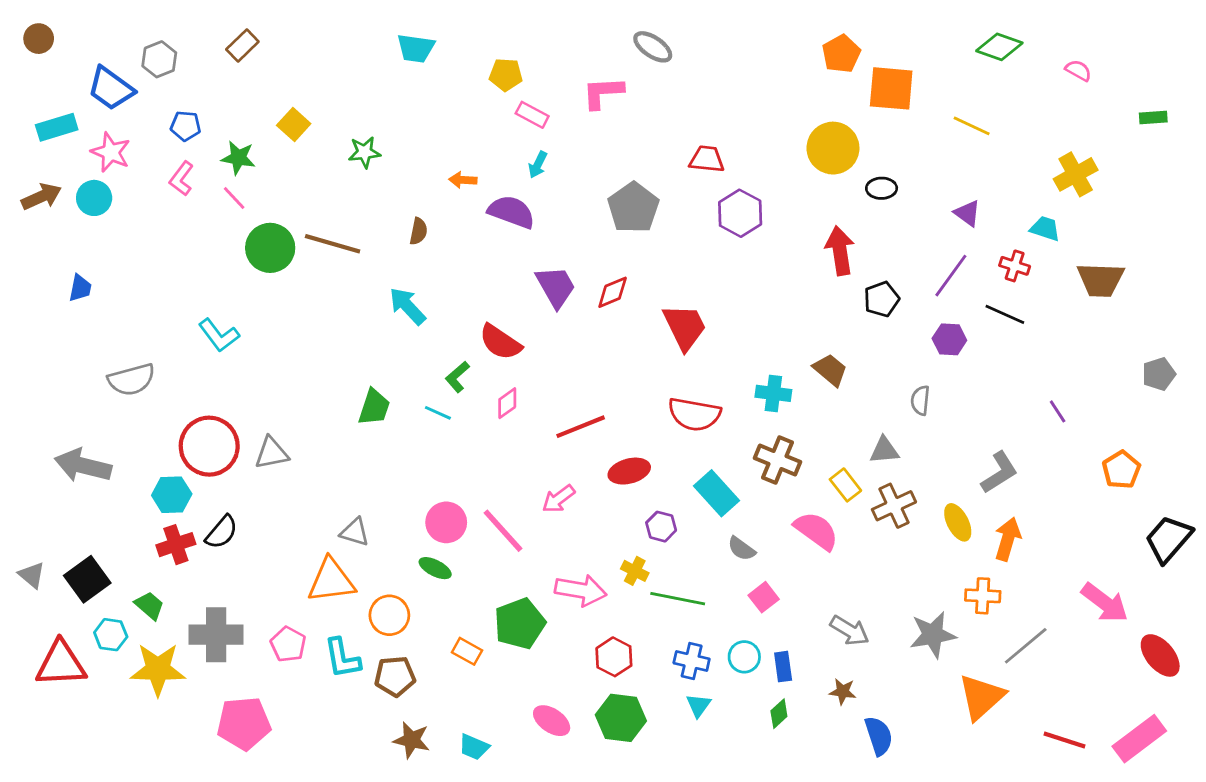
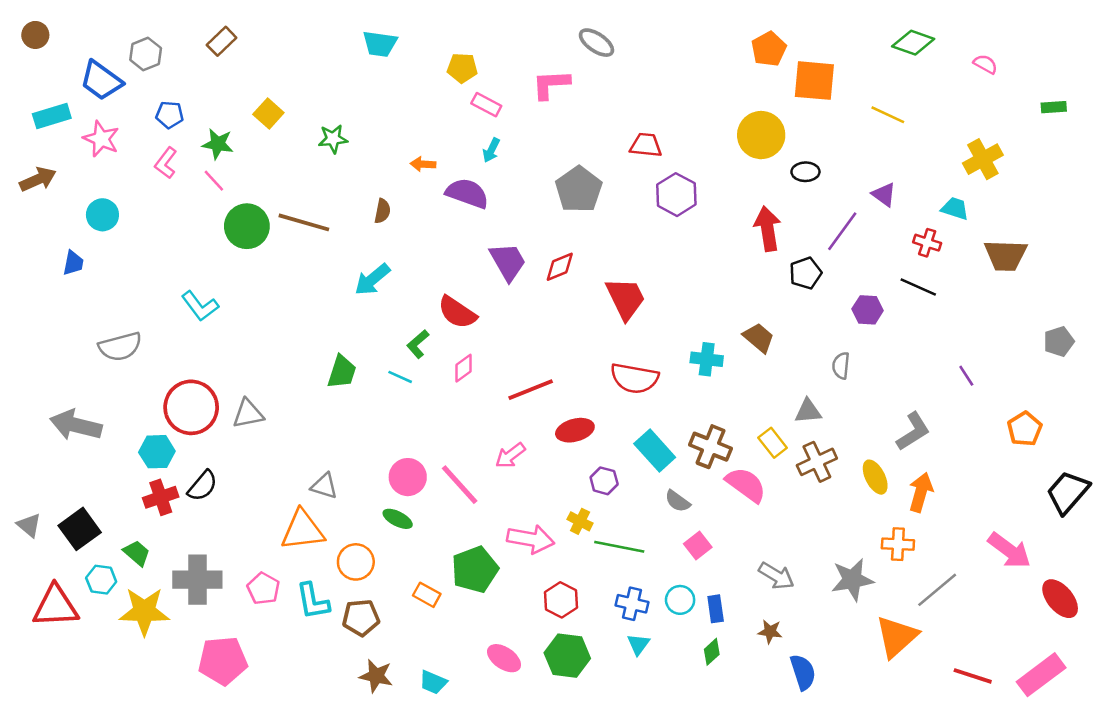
cyan circle: (94, 198) -> (102, 215), moved
purple line: (951, 276) -> (842, 231), moved
cyan arrow: (407, 306) -> (372, 279), turned -87
brown cross: (778, 460) -> (710, 447), moved

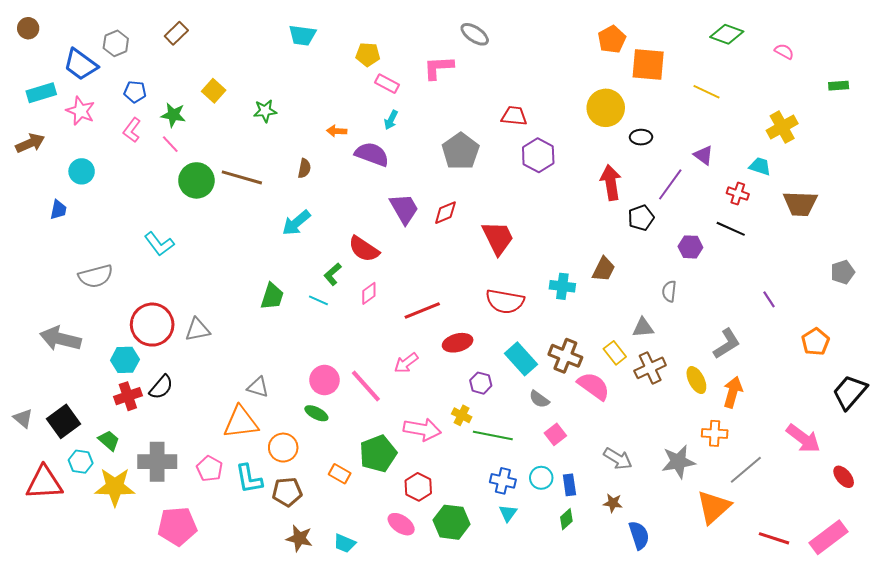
brown trapezoid: (759, 338) -> (604, 269), turned 76
red ellipse: (1060, 599) -> (844, 477), size x0.7
red hexagon: (561, 600) -> (418, 487), moved

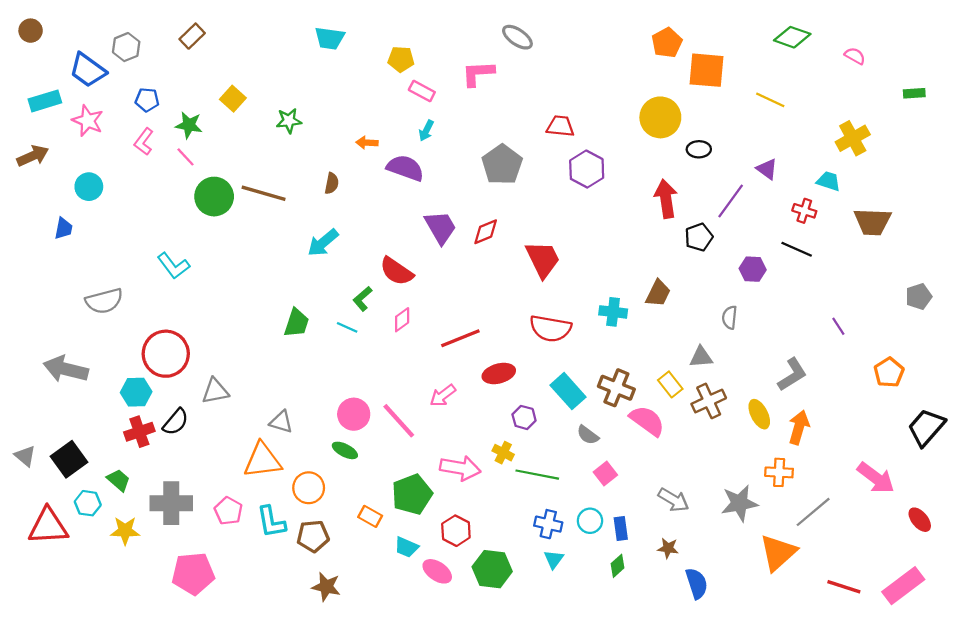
gray triangle: (197, 330) -> (215, 391), moved
yellow star: (115, 487) -> (125, 531), size x0.7
cyan trapezoid: (345, 543) -> (406, 547), moved

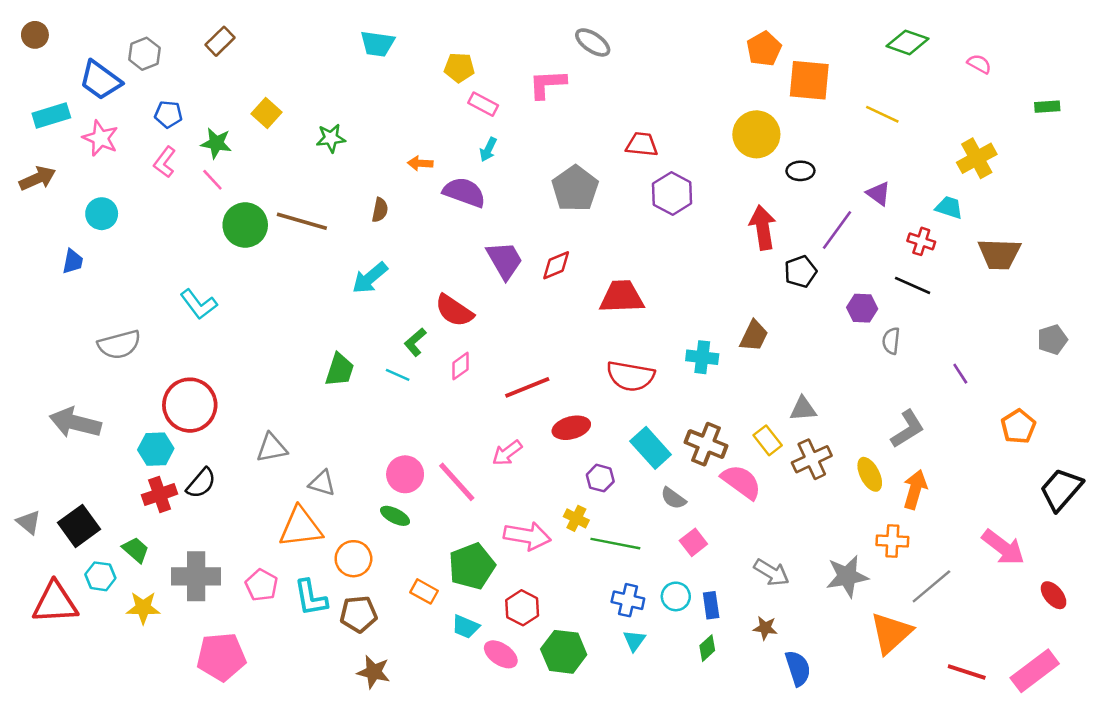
red trapezoid: (543, 259) -> (622, 297), turned -66
gray semicircle: (730, 317) -> (891, 341), moved
gray triangle: (215, 391) -> (272, 448), moved

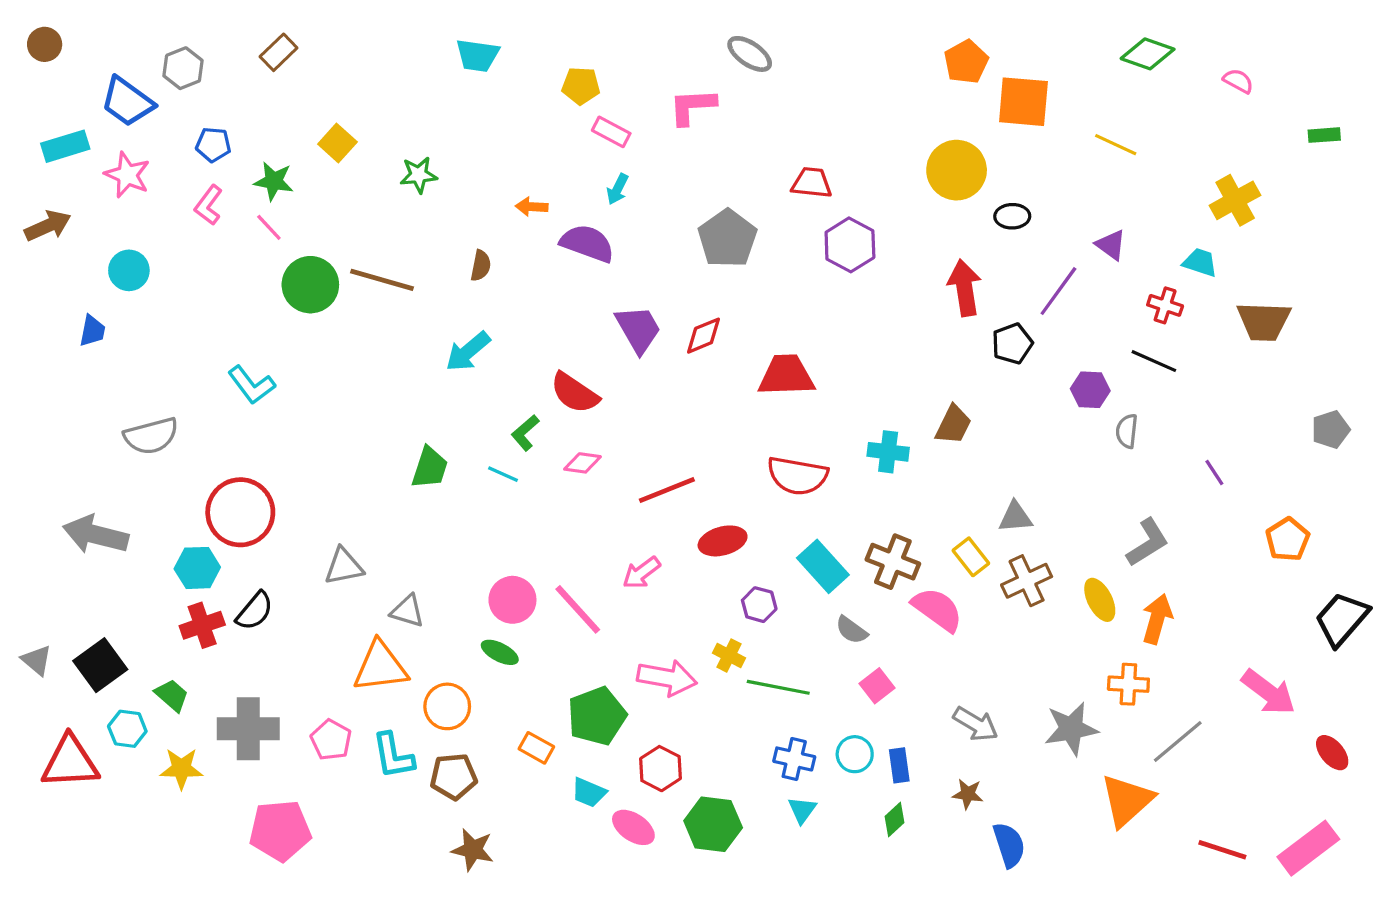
pink diamond: (460, 366) -> (583, 463), turned 44

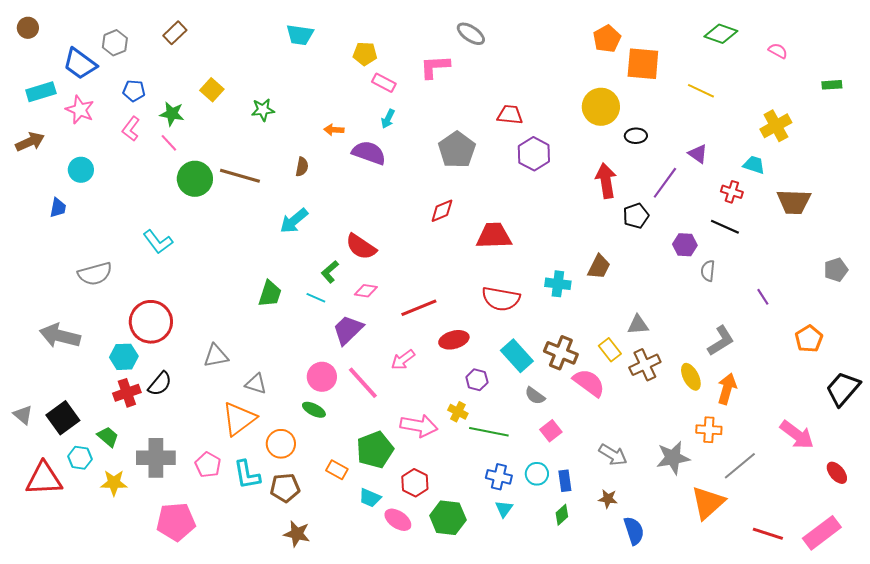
purple trapezoid: (638, 329) -> (348, 330), moved, turned -104
orange triangle: (380, 667) -> (239, 419), turned -30

